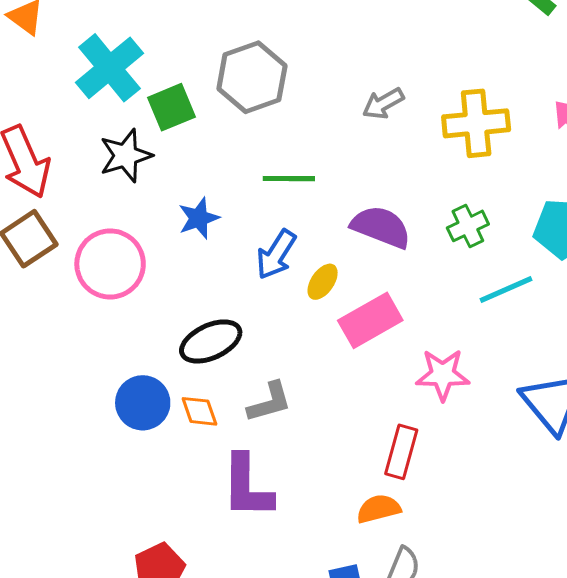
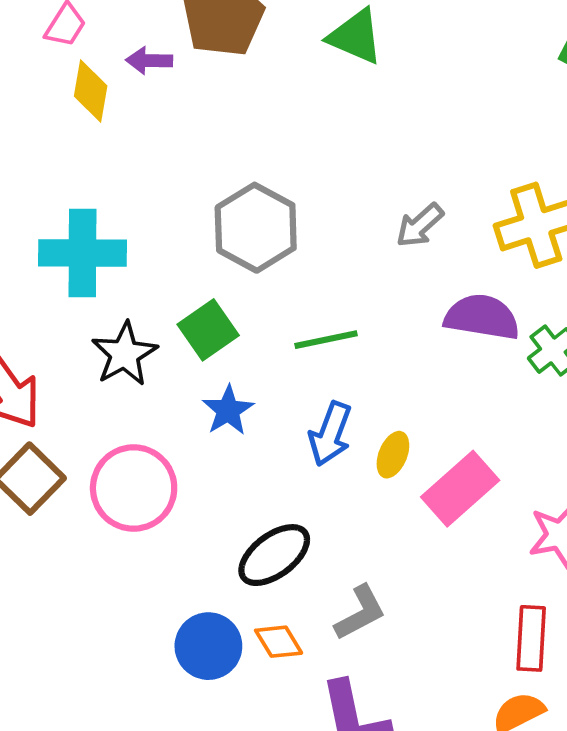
cyan cross: (109, 68) -> (82, 253), turned -38
green square: (172, 107) -> (208, 330), moved
purple semicircle: (381, 227) -> (482, 317), moved

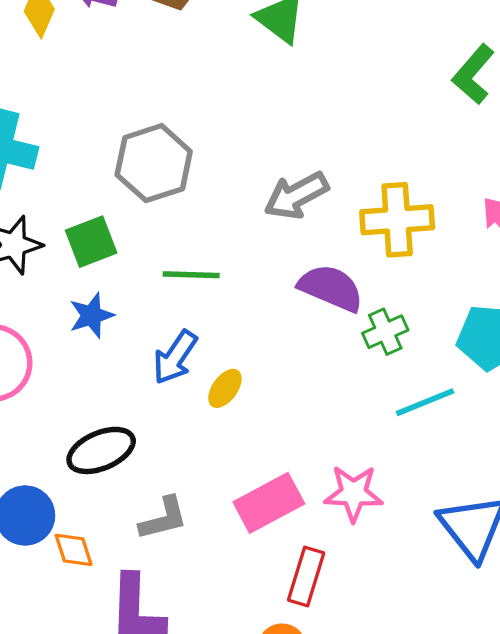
gray arrow: (420, 225) -> (296, 195), size x1.4
pink rectangle: (460, 489) -> (269, 503), moved
orange diamond: (279, 642) -> (74, 550), moved

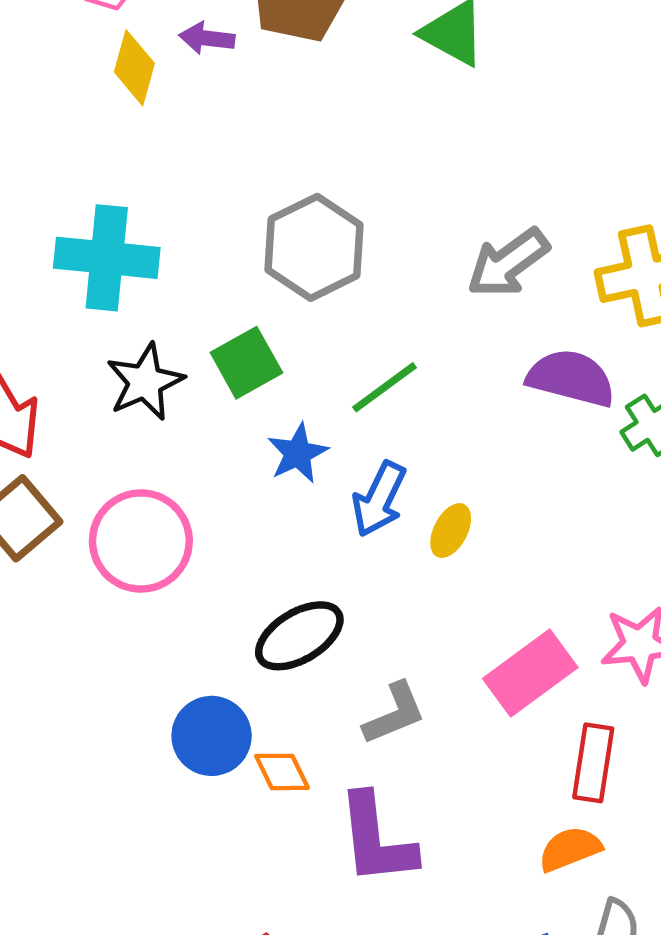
green line: (191, 275) -> (384, 387), turned -30
blue star: (91, 315) -> (298, 453), moved

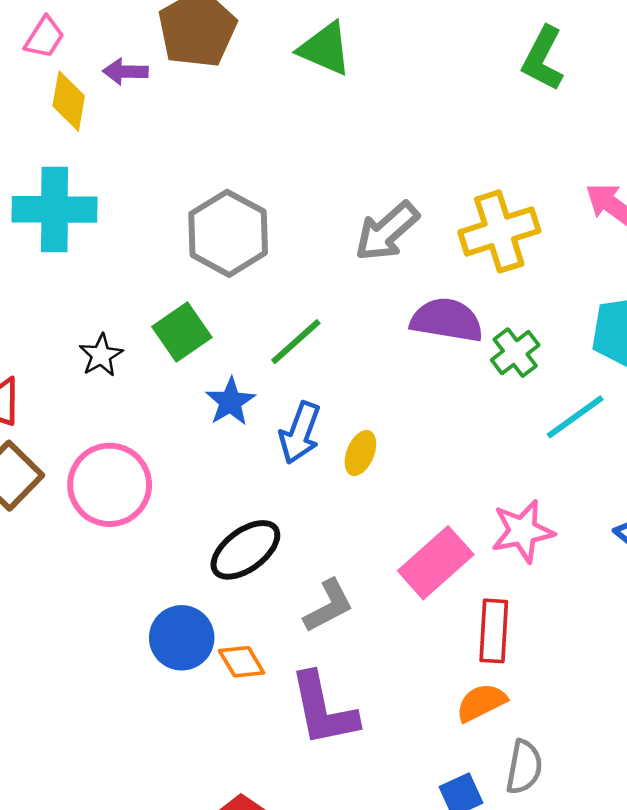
cyan cross: (107, 258) -> (55, 209), moved
black star: (145, 382) -> (101, 355), size x0.7

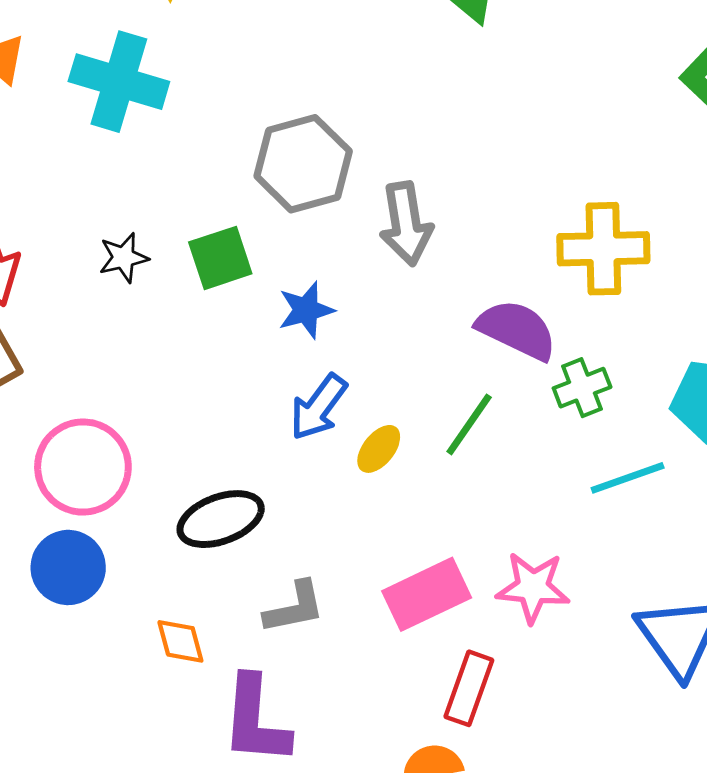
gray arrow: (387, 231) -> (406, 224), moved, turned -74
green line: (296, 342) -> (469, 424), moved, turned -30
blue star: (230, 402) -> (306, 310), moved
pink circle: (110, 485) -> (83, 467), moved
blue circle: (182, 638) -> (68, 567), moved

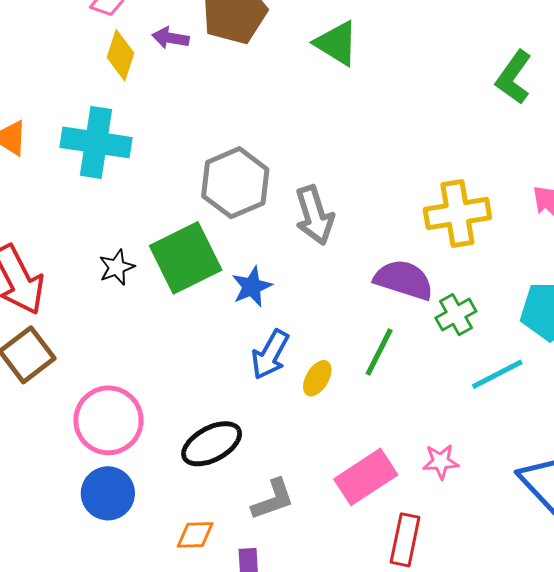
green square: (220, 258) -> (186, 258), size x1.5
pink star: (533, 587) -> (441, 462), size x0.7
orange diamond: (180, 641) -> (195, 535), turned -69

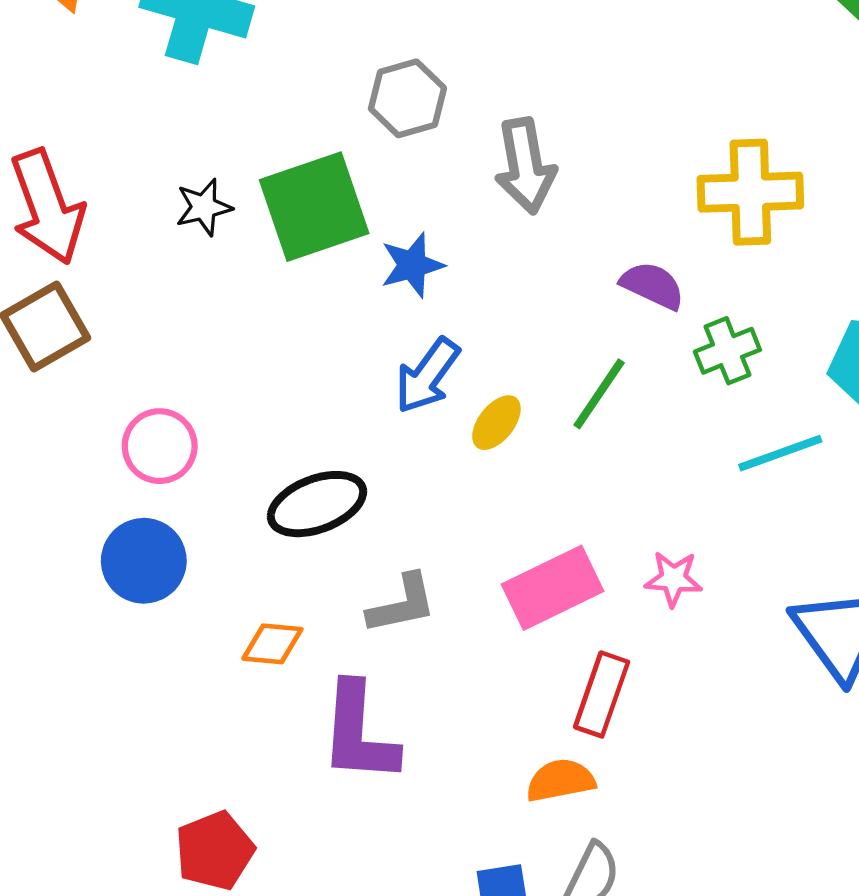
gray hexagon: (235, 183) -> (407, 98), size x0.7
purple semicircle: (404, 280) -> (653, 285), size x0.7
pink circle: (108, 420) -> (160, 446), size x0.7

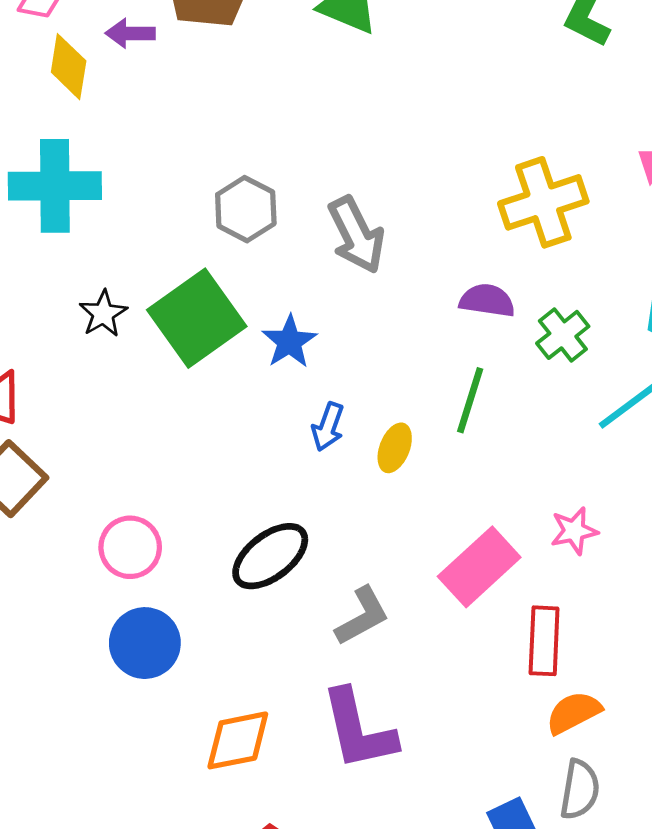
black star: (204, 207) -> (103, 314), moved
blue arrow: (427, 376) -> (328, 427), size x0.7
orange diamond: (272, 644) -> (238, 740), moved, size x1.4
orange semicircle: (561, 780) -> (574, 713), moved

